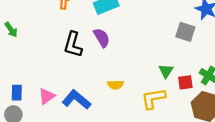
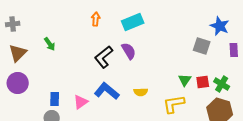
black L-shape: (73, 45) -> (104, 57), turned 35
red square: (185, 82) -> (203, 82), moved
blue L-shape: (76, 100) -> (107, 91), moved

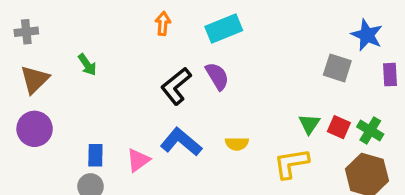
red square: (203, 82) -> (339, 127), turned 32

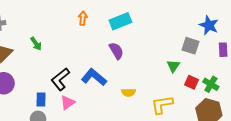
black L-shape: (176, 86) -> (60, 79), moved
green triangle: (309, 124) -> (173, 66), moved
blue L-shape: (181, 142) -> (94, 77), moved

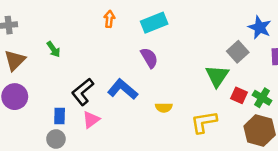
gray square: (191, 46) -> (238, 52), turned 30
green triangle: (173, 66) -> (217, 76), size x1.5

